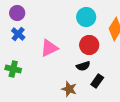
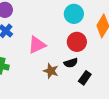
brown star: (69, 89) -> (51, 71), moved

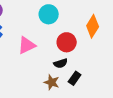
cyan circle: (74, 14) -> (49, 14), moved
brown star: (51, 71) -> (52, 82), moved

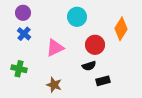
black rectangle: (75, 78) -> (103, 81), turned 40
brown star: (52, 82) -> (54, 85), moved

